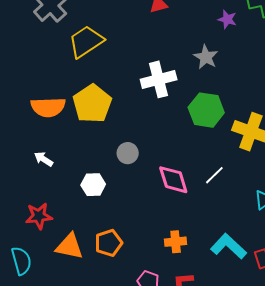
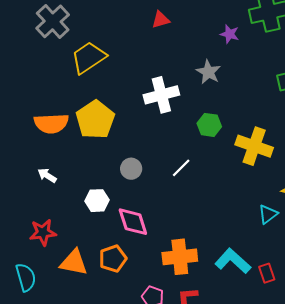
green hexagon: (206, 110) -> (209, 125), size x0.7
white line: (214, 175) -> (181, 168), moved
pink diamond: (173, 180) -> (133, 222), moved
orange cross: (176, 242) -> (180, 257), size x1.6

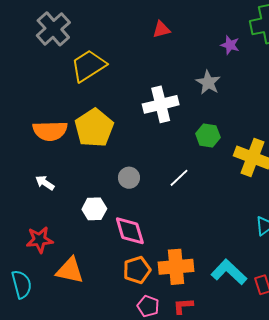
orange pentagon: (113, 259) -> (137, 270), moved

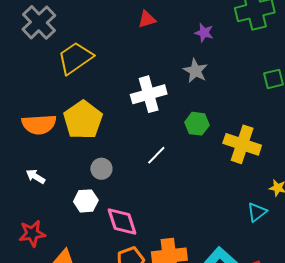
purple star: (230, 45) -> (204, 33), moved
gray circle: (129, 178) -> (101, 169), moved
white line: (179, 178) -> (156, 155), moved

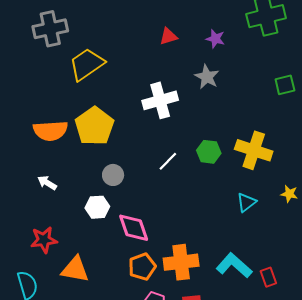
red triangle: (147, 19) -> (168, 36), moved
gray cross: (39, 22) -> (50, 29), turned 32
green hexagon: (197, 124) -> (209, 152), moved
cyan triangle: (257, 212) -> (246, 202), moved

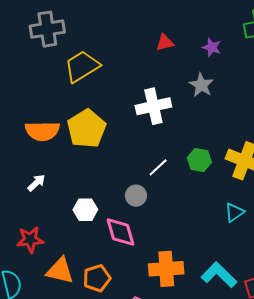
gray circle: (113, 175) -> (136, 196), moved
white arrow: (47, 183) -> (36, 183), turned 102
orange pentagon: (142, 267) -> (97, 278), moved

